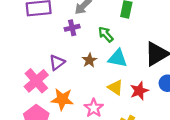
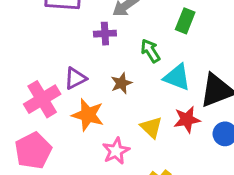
cyan triangle: (118, 58) -> (177, 77), moved
red star: (139, 91) -> (187, 119), moved
orange star: (62, 99) -> (88, 115), moved

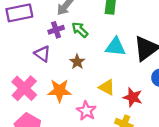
green arrow: (150, 51) -> (80, 30), moved
purple triangle: (75, 78) -> (42, 54), moved, turned -42
red star: (187, 119) -> (133, 97), moved, turned -30

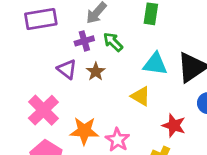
brown star: (77, 62) -> (96, 72), moved
yellow triangle: (107, 87) -> (141, 96), moved
orange star: (60, 91) -> (84, 131), moved

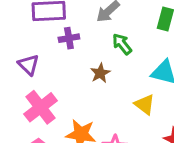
purple cross: (84, 41) -> (69, 38), moved
purple triangle: (67, 69) -> (28, 65), moved

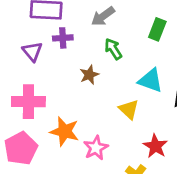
purple triangle: (28, 65) -> (32, 51), moved
pink cross: (41, 107) -> (28, 102), turned 32

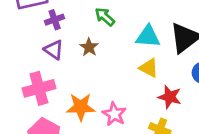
purple triangle: (32, 51) -> (54, 50), moved
yellow triangle: (129, 109) -> (149, 68), moved

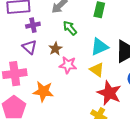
cyan triangle: (148, 37) -> (99, 47), turned -36
red star: (170, 97) -> (109, 93), size x1.4
pink star: (114, 114) -> (68, 65), moved, turned -30

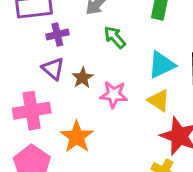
brown star: (55, 49) -> (83, 78), moved
orange star: (43, 91) -> (77, 137), turned 30

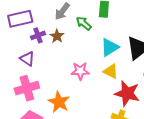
green arrow: (115, 37) -> (84, 23), moved
purple triangle: (53, 69) -> (27, 59), moved
brown star: (83, 78) -> (57, 36), moved

